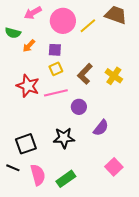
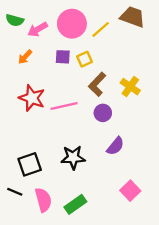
pink arrow: (33, 13) -> (38, 29), moved
green semicircle: (13, 33) -> (15, 20), moved
orange arrow: (29, 46) -> (25, 57), moved
yellow square: (56, 69) -> (85, 59), moved
purple circle: (79, 107) -> (103, 113), moved

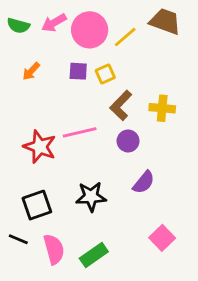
pink arrow: (38, 29) -> (54, 23), moved
yellow cross: (130, 87) -> (162, 108), turned -30
red star: (32, 98) -> (40, 147), moved

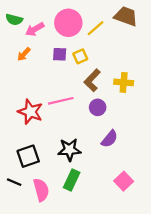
pink arrow: (54, 23) -> (35, 29), moved
green rectangle: (94, 255) -> (72, 180), moved, turned -30

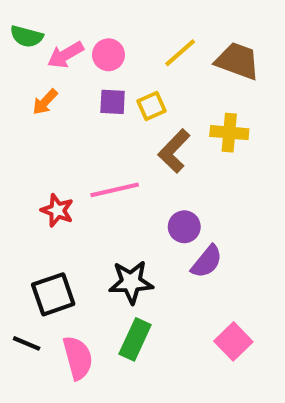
brown trapezoid: (126, 16) -> (237, 61), moved
pink circle: (68, 23) -> (108, 55), moved, size x0.6
yellow cross: (124, 82) -> (229, 133), moved
purple circle: (98, 107) -> (184, 227), moved
red star: (30, 112) -> (57, 210), size x0.7

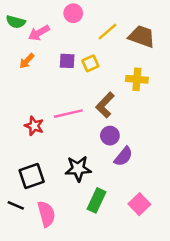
pink circle: (108, 55) -> (73, 13), moved
brown L-shape: (174, 151) -> (105, 105), moved
green rectangle: (135, 339) -> (96, 200), moved

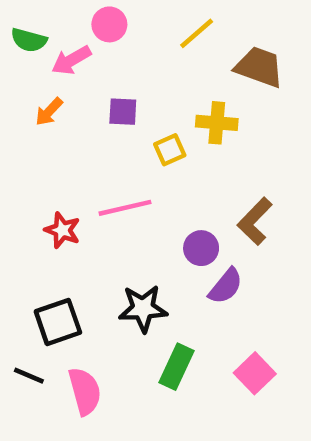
pink circle: (73, 13) -> (109, 24), moved
yellow line: (107, 32) -> (197, 33), moved
yellow square: (90, 63) -> (170, 150), moved
yellow cross: (137, 79) -> (217, 123), moved
brown L-shape: (105, 105) -> (255, 221), moved

